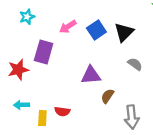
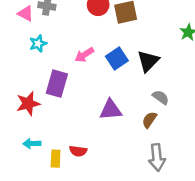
brown semicircle: (107, 96) -> (149, 120), moved

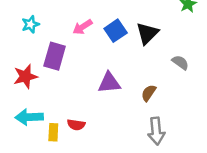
cyan star: (38, 44) -> (30, 24), moved
gray semicircle: (161, 97) -> (180, 62), moved
cyan arrow: (32, 144) -> (29, 117), size x1.5

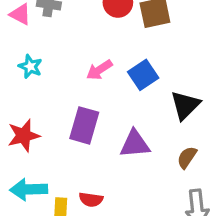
cyan star: (30, 24) -> (30, 67), turned -30
black triangle: (147, 33) -> (185, 105), moved
purple rectangle: (55, 56) -> (84, 125), moved

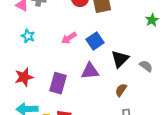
purple rectangle: (84, 125) -> (58, 83), moved
purple triangle: (135, 144) -> (90, 71), moved

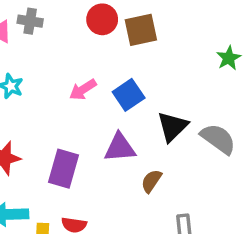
gray semicircle: (146, 66) -> (218, 139), size x1.5
brown semicircle: (121, 90) -> (151, 181), moved

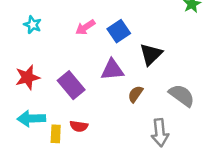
gray semicircle: (218, 139) -> (182, 95), moved
purple rectangle: (63, 169) -> (71, 85), turned -56

